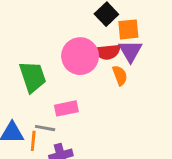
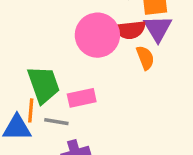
green trapezoid: (33, 77) -> (44, 85), moved
orange line: (33, 141) -> (31, 110), moved

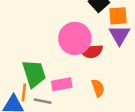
red semicircle: (130, 30) -> (91, 51), moved
orange semicircle: (145, 58) -> (98, 88), moved

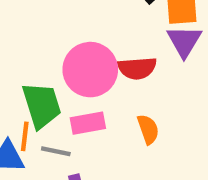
pink circle: (75, 38) -> (90, 70), moved

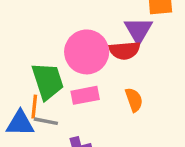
purple triangle: (184, 41) -> (138, 30), moved
gray line: (56, 151) -> (46, 121), moved

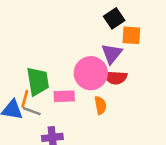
red semicircle: (125, 50) -> (115, 77), moved
pink circle: (87, 52) -> (91, 73), moved

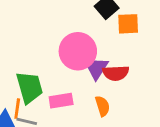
purple triangle: (112, 54) -> (96, 68), moved
pink circle: (91, 73) -> (78, 51), moved

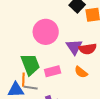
pink circle: (78, 51) -> (46, 32), moved
orange semicircle: (103, 106) -> (81, 72), turned 152

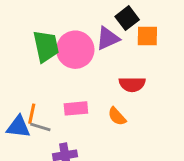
purple triangle: (74, 47) -> (108, 38), moved, turned 30
green trapezoid: (30, 64) -> (46, 46), moved

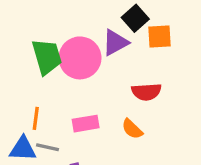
orange line: (32, 114) -> (36, 118), moved

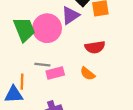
orange line: (36, 118) -> (22, 82), moved
gray line: (47, 147) -> (42, 65), moved

